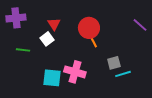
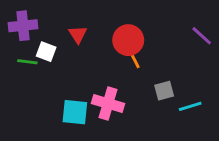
white square: (47, 39) -> (46, 52), moved, turned -32
green line: (23, 50) -> (27, 62), moved
cyan line: (123, 74) -> (190, 106), moved

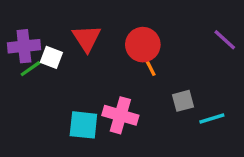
purple cross: (23, 26) -> (24, 46), moved
red triangle: (78, 34) -> (87, 38), size x1.4
green line: (27, 62) -> (30, 69), turned -42

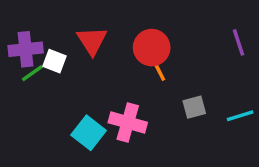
purple line: (225, 40) -> (238, 42), turned 30
cyan line: (212, 118) -> (240, 116), moved
cyan square: (83, 125) -> (89, 133), turned 32

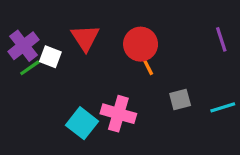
purple cross: (26, 49) -> (23, 46), turned -32

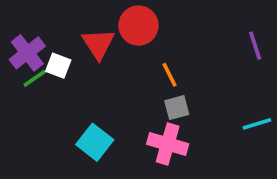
red circle: (141, 44) -> (138, 26), moved
gray square: (180, 99) -> (177, 108), moved
pink cross: (118, 114) -> (168, 144), moved

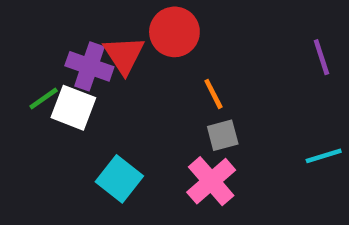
purple cross: (27, 53) -> (89, 66), moved, turned -33
white square: (58, 66) -> (73, 108), moved, size x1.4
pink cross: (168, 144) -> (211, 181), turned 33

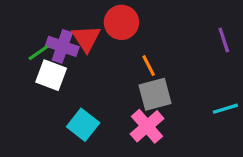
green line: (44, 98) -> (38, 53), moved
gray square: (223, 135) -> (155, 94), size x1.5

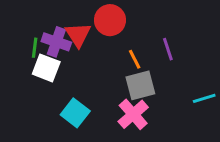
purple line: (224, 40) -> (168, 49), moved
green line: (38, 53) -> (35, 48), turned -48

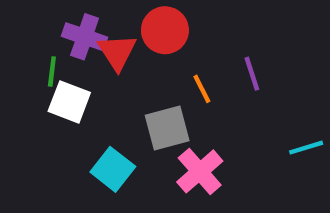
purple cross: (56, 42) -> (85, 37), moved
gray square: (140, 85) -> (167, 128), moved

